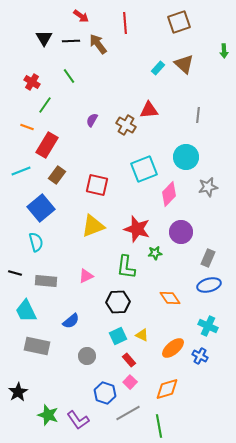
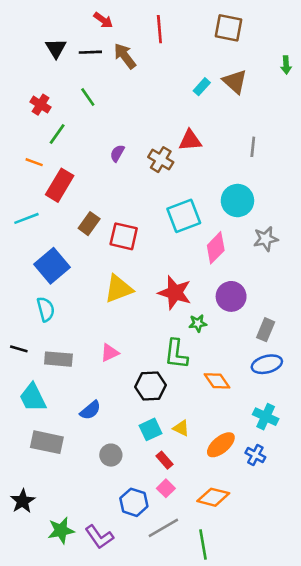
brown square: (179, 22) -> (229, 28), turned 30
brown rectangle: (57, 175) -> (89, 224), moved
green L-shape: (126, 267) -> (176, 354), moved
orange diamond: (167, 389) -> (213, 497), turned 30
green star: (48, 415) -> (61, 530), turned -30

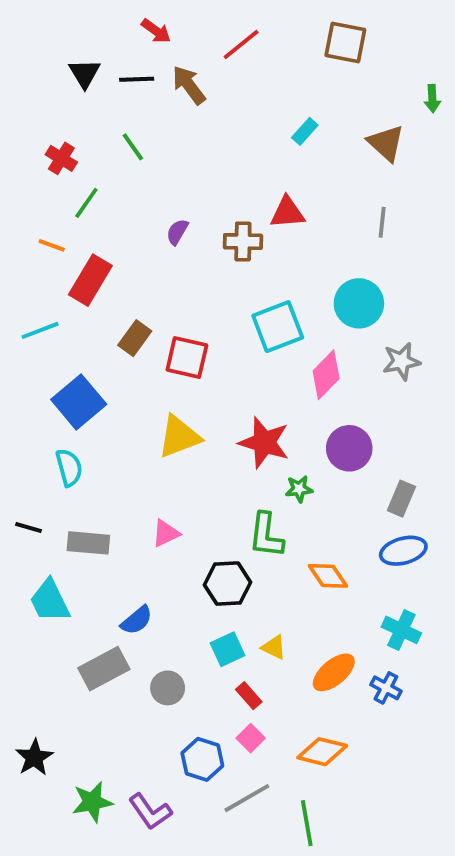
red line: (159, 29) -> (241, 44), turned 56
brown triangle: (235, 82) -> (386, 143), moved
brown cross: (161, 160) -> (243, 242), turned -30
gray rectangle: (47, 442) -> (104, 669), moved, turned -40

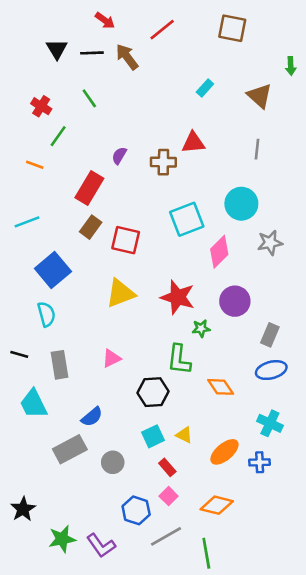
red rectangle: (90, 280) -> (89, 188), moved
gray rectangle: (88, 543) -> (59, 365), turned 76
blue cross: (386, 688) -> (260, 462), turned -30

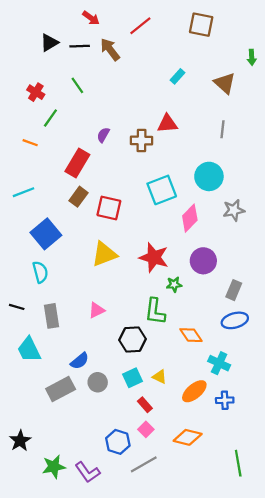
black triangle: (57, 49) -> (49, 43), turned 30
cyan cross: (270, 423) -> (219, 363), moved
gray circle: (113, 462) -> (98, 382), moved
green line: (206, 553) -> (238, 463), moved

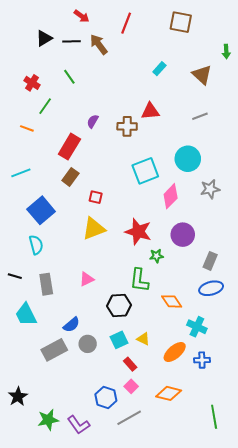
red line: (140, 26) -> (126, 23), turned -30
gray line: (222, 129) -> (200, 116), turned 63
red square: (109, 208) -> (96, 197), moved, size x0.6

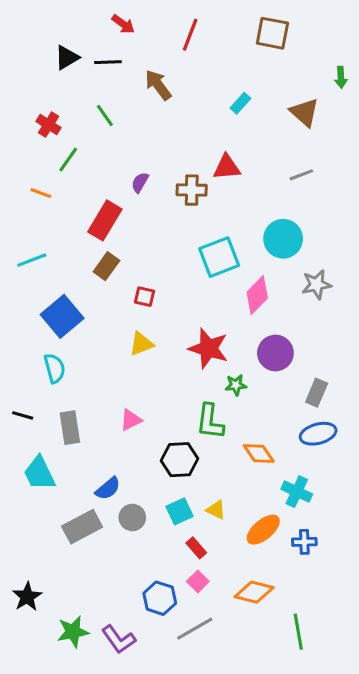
brown arrow: (99, 44) -> (158, 85), moved
yellow triangle: (94, 229) -> (141, 344), size x0.7
green line: (214, 417) -> (298, 632), moved

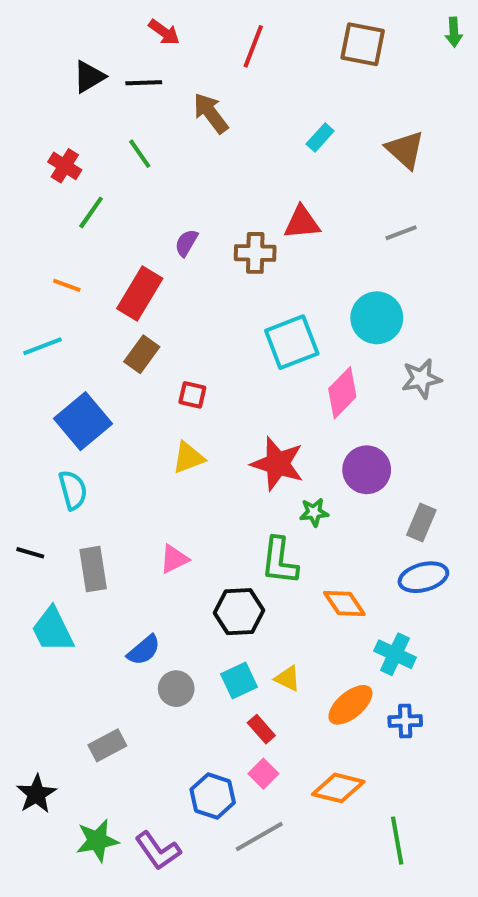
green arrow: (341, 77) -> (454, 32), moved
orange line: (41, 193) -> (67, 285), moved
gray rectangle: (82, 527) -> (107, 745), moved, size x0.7

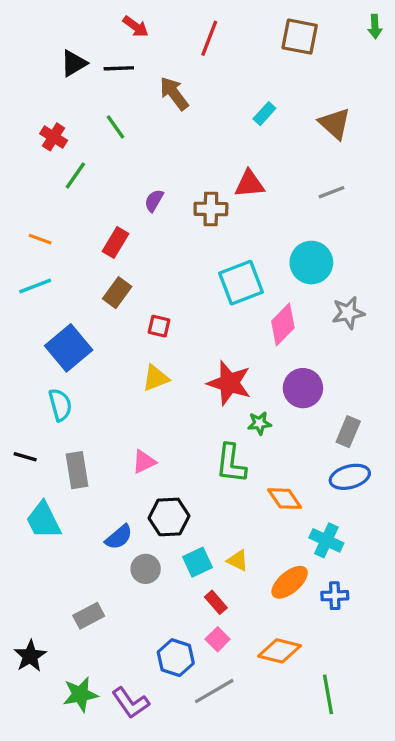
orange line: (67, 285) -> (40, 239), moved
red rectangle: (140, 293) -> (115, 242), size x0.7
black hexagon: (239, 612) -> (169, 517), moved

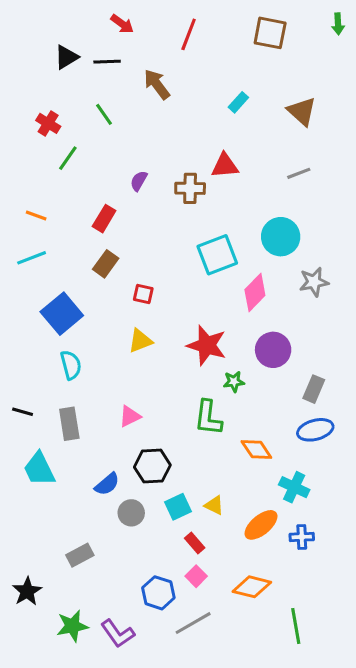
cyan semicircle: (60, 405) -> (71, 365), moved

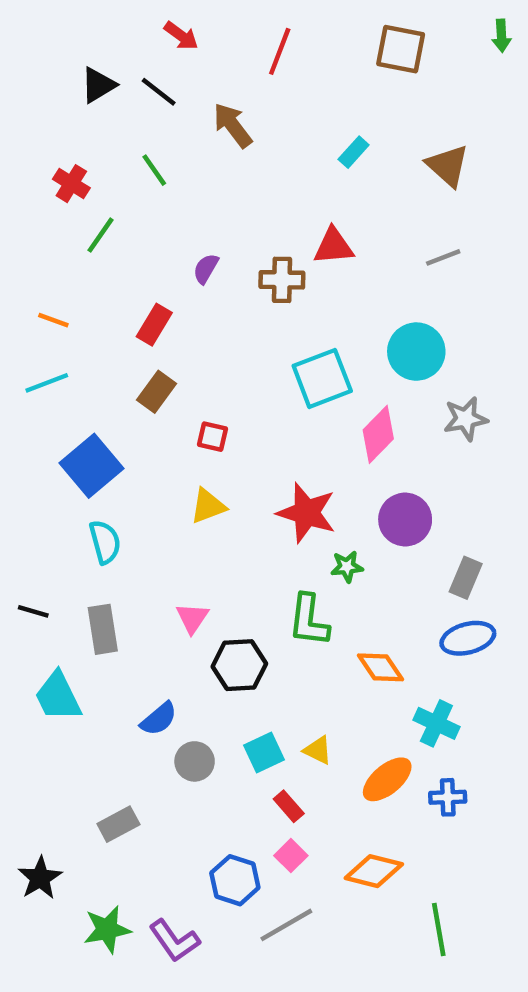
black line: (107, 62) -> (159, 92), turned 40
pink triangle: (130, 416) -> (192, 618), turned -30
black hexagon: (152, 466) -> (239, 665), moved

